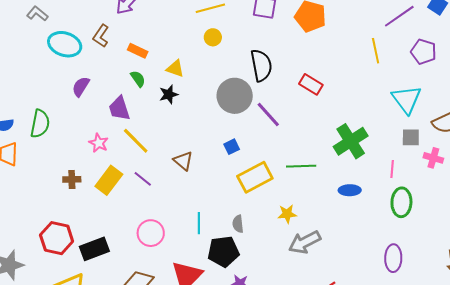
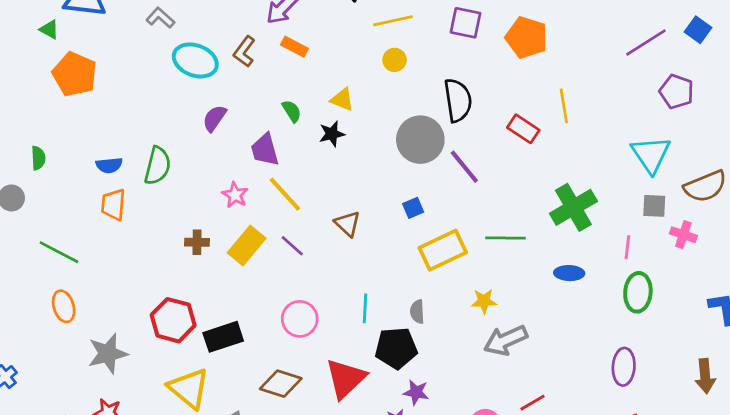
orange rectangle: (138, 51) -> (294, 47), moved
yellow line: (376, 51) -> (564, 106), moved

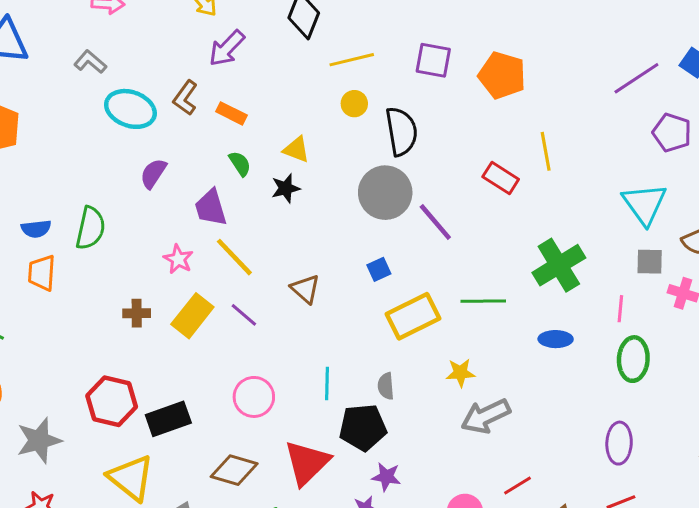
orange rectangle: (294, 47) -> (231, 113), moved
black semicircle: (458, 100) -> (401, 131), moved

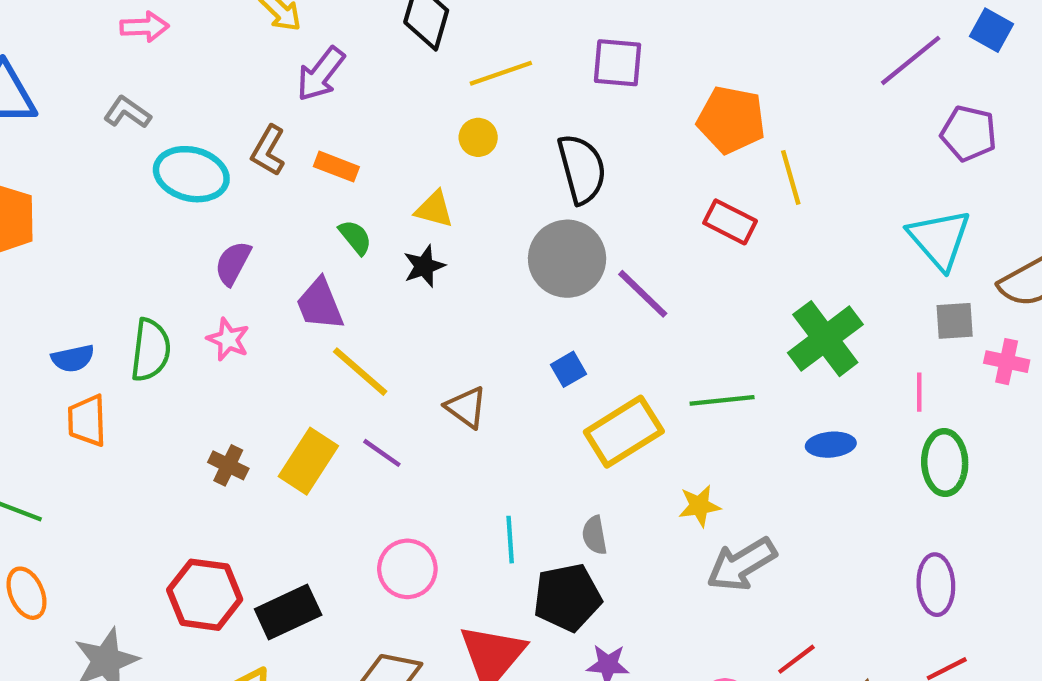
orange pentagon: (502, 75) -> (731, 120), moved
yellow circle: (354, 104) -> (478, 137), moved
pink star: (178, 259) -> (228, 339), moved
brown cross: (137, 313) -> (228, 465), turned 32

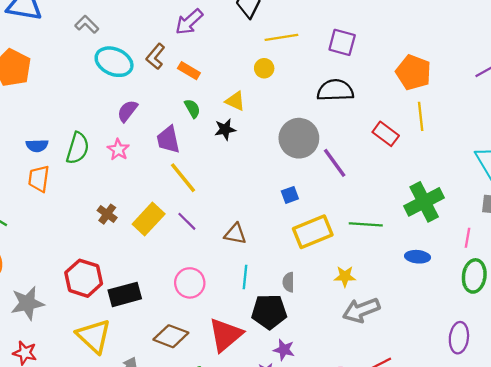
orange pentagon: (731, 120) -> (413, 72), moved
black semicircle: (582, 169) -> (335, 90), moved, turned -87
brown triangle: (466, 407) -> (235, 234), moved, turned -35

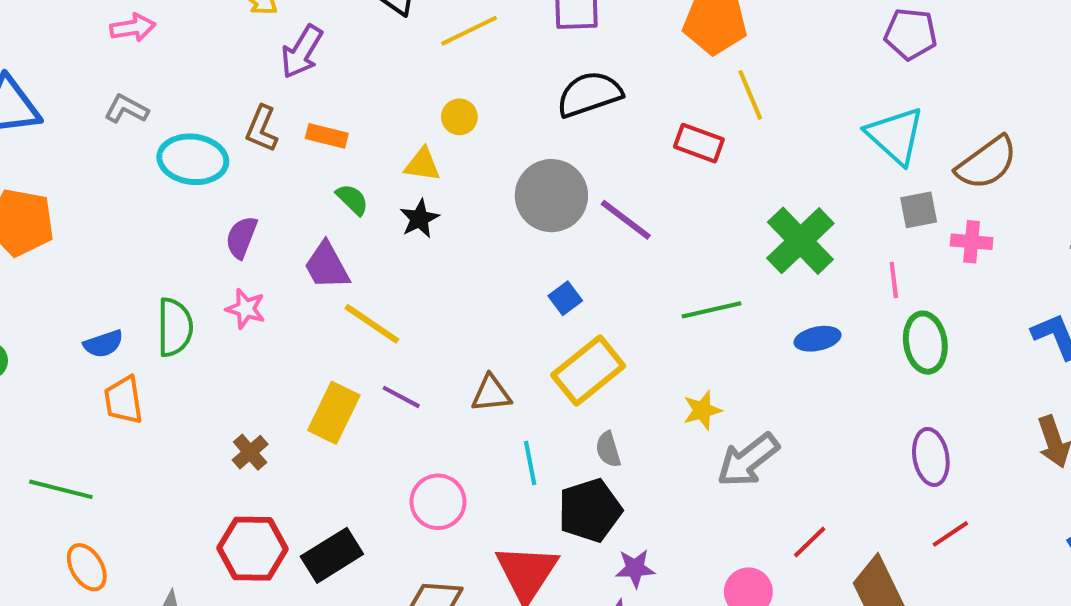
yellow circle: (264, 68) -> (459, 117), moved
brown cross: (107, 214) -> (250, 452), moved, turned 30
yellow rectangle: (313, 232) -> (588, 370), moved

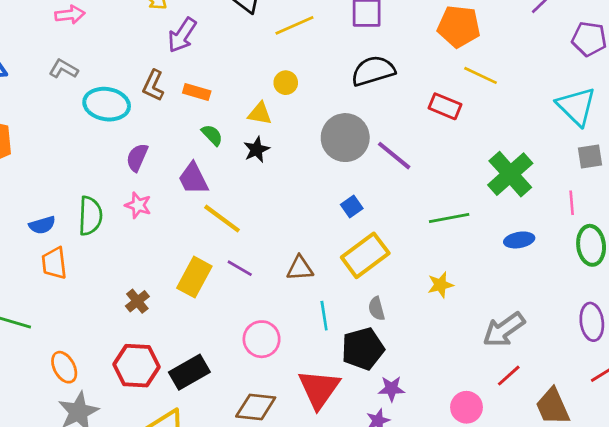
yellow line: (750, 95) -> (481, 75), turned -44
gray arrow: (748, 460) -> (504, 330), moved
orange ellipse: (87, 567) -> (64, 367), moved

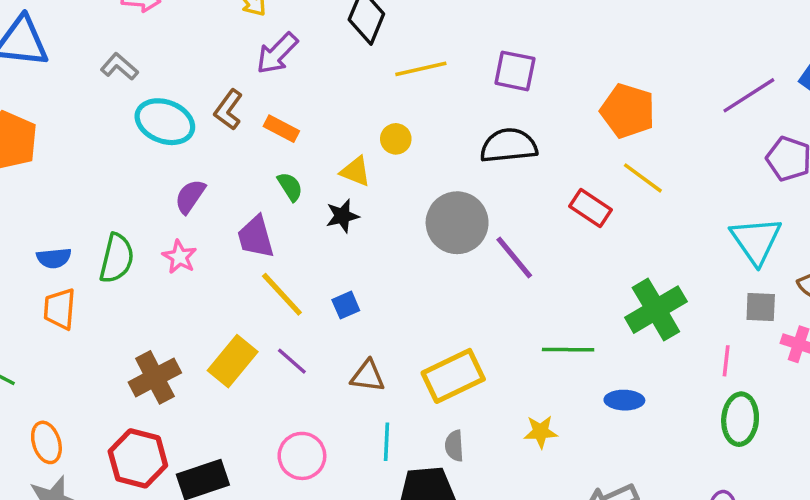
blue square: (352, 206) -> (346, 305), moved
blue ellipse: (519, 240) -> (624, 400), moved
brown cross: (137, 301) -> (155, 377), size x1.6

